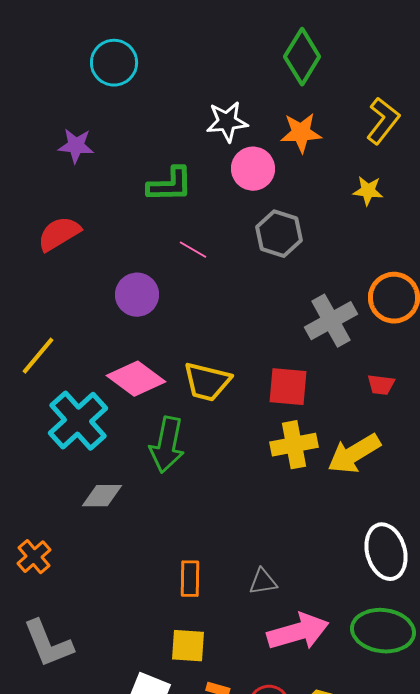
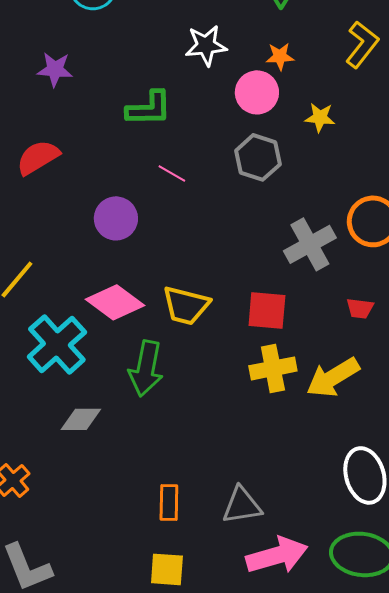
orange star: (301, 133) -> (280, 56), size x0.7
pink circle: (253, 169) -> (257, 92), moved
yellow star: (368, 191) -> (320, 117), moved
gray triangle: (263, 582) -> (242, 505), size x1.4

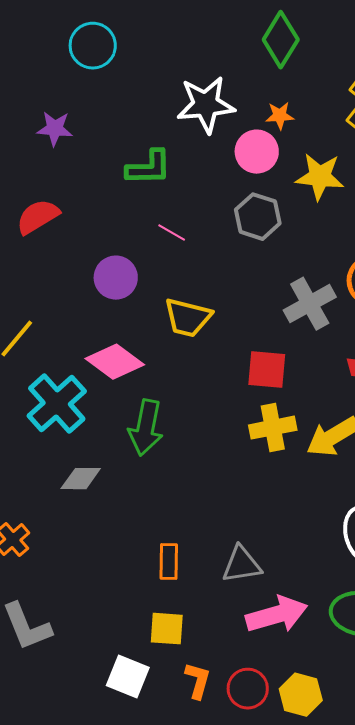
white star: (206, 45) -> (206, 105), size x1.4
yellow star: (320, 117) -> (320, 177), size x1.6
yellow trapezoid: (186, 305) -> (188, 318), moved

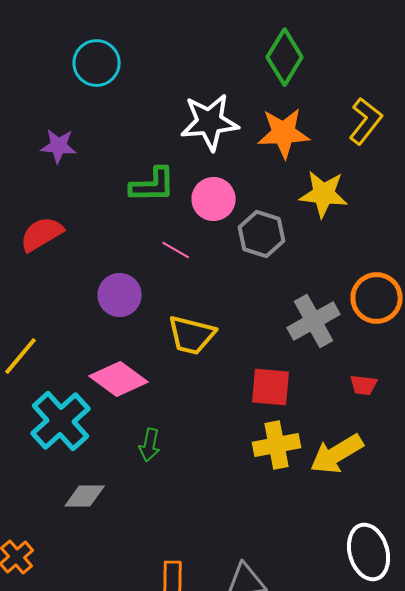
orange star: (280, 116) -> (284, 133), size x1.8
pink circle: (257, 152) -> (214, 199), moved
green arrow: (146, 428) -> (150, 445), size x0.6

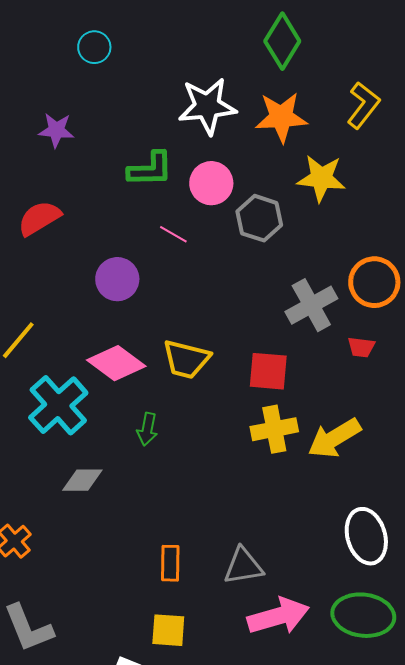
cyan circle: (97, 63) -> (94, 47), size x0.7
yellow trapezoid: (192, 335) -> (186, 359), moved
red trapezoid: (364, 385) -> (361, 347), moved

